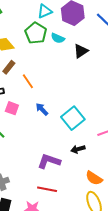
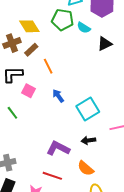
green pentagon: (36, 33) -> (63, 20), turned -30
orange semicircle: (94, 178) -> (86, 168), moved

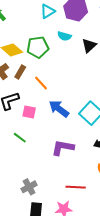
green pentagon: (63, 20) -> (38, 47), moved
blue arrow: (58, 96) -> (59, 109), size x1.5
purple L-shape: (58, 148) -> (63, 148), moved

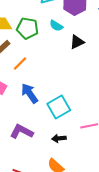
orange line: (41, 83) -> (20, 64), turned 70

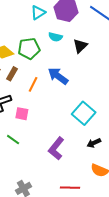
blue arrow: (29, 93) -> (58, 76), moved
purple L-shape: (22, 132) -> (56, 148), turned -60

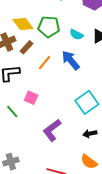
cyan semicircle: (55, 37) -> (76, 35), moved
pink square: (22, 114) -> (31, 98), moved

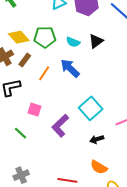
green line: (12, 111) -> (20, 133), moved
purple L-shape: (52, 130) -> (60, 126), moved

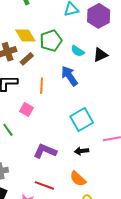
green pentagon: (45, 37) -> (51, 41), turned -30
orange line: (44, 73) -> (42, 86), moved, turned -42
purple L-shape: (60, 126) -> (45, 151), moved, turned 55

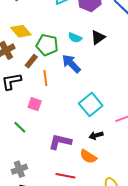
green pentagon: (51, 41) -> (47, 45), moved, turned -30
brown rectangle: (27, 59) -> (31, 61), moved
orange semicircle: (78, 179) -> (88, 157), moved

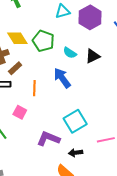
green pentagon: (47, 45) -> (43, 41), moved
brown rectangle: (31, 61) -> (15, 68), moved
purple L-shape: (60, 142) -> (48, 139), moved

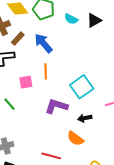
blue arrow: (62, 78) -> (43, 43), moved
orange line: (34, 88) -> (46, 71), moved
pink square: (20, 112) -> (26, 82), turned -32

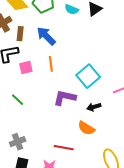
brown rectangle: (18, 39) -> (20, 34), turned -32
pink square: (26, 82) -> (26, 67), moved

